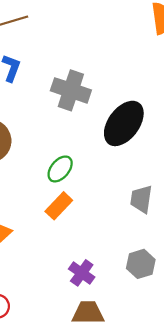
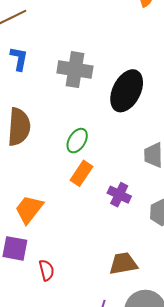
purple cross: (82, 273) -> (119, 195), moved

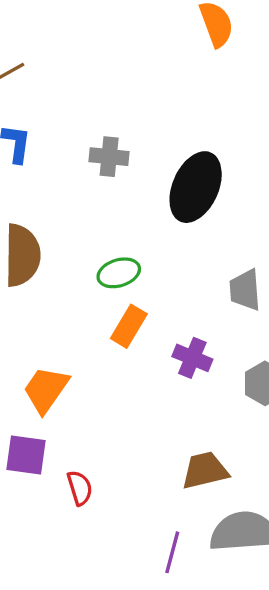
gray cross: (75, 70) -> (109, 157), size x0.7
green ellipse: (77, 141) -> (119, 273), turned 45

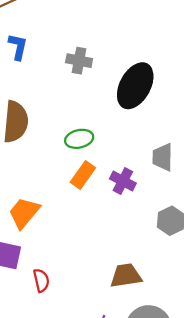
purple cross: (192, 358) -> (123, 181), moved

